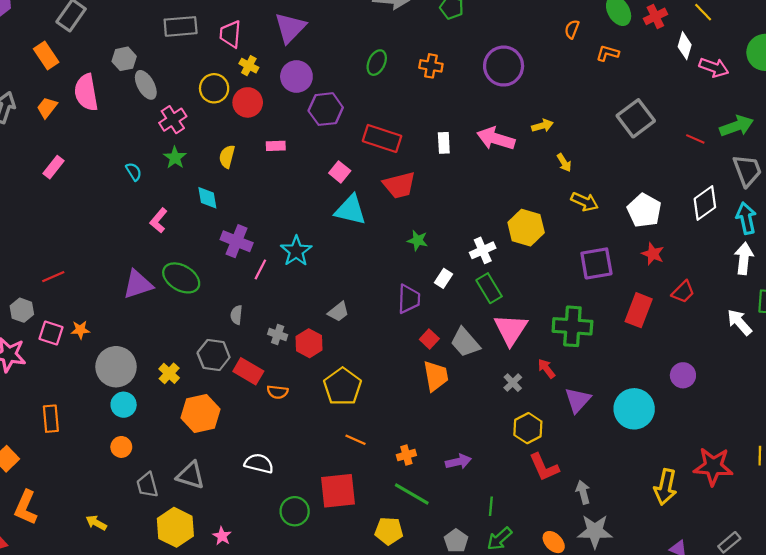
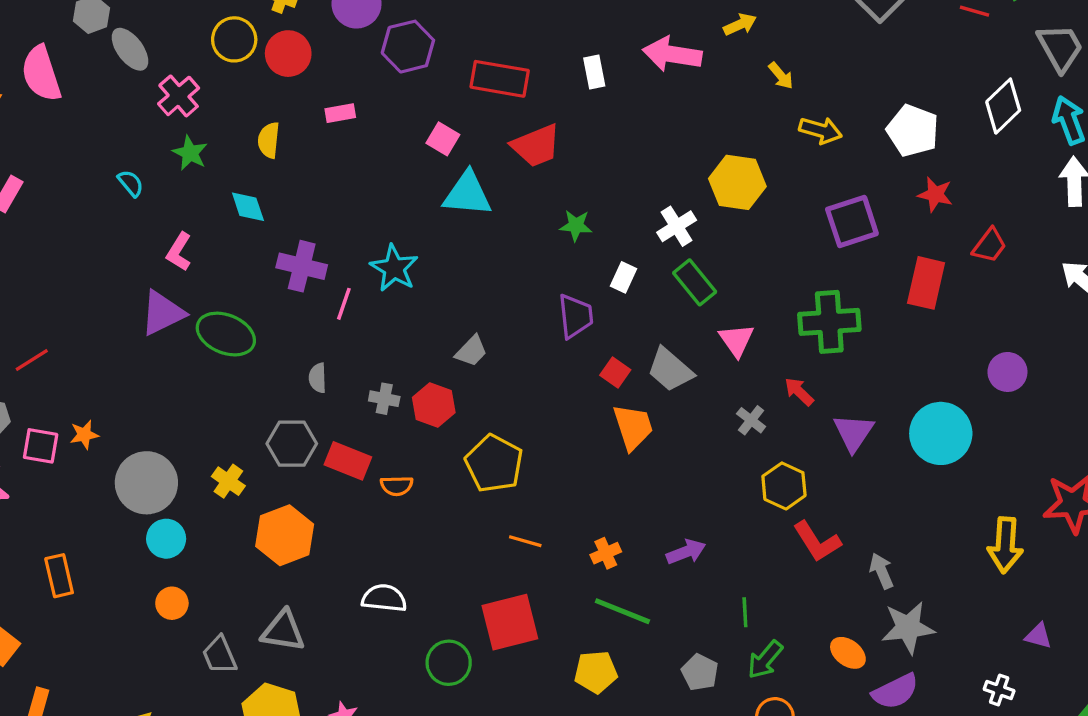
purple triangle: (138, 284) -> (162, 313), moved
pink triangle: (511, 329) -> (736, 340), size x0.7

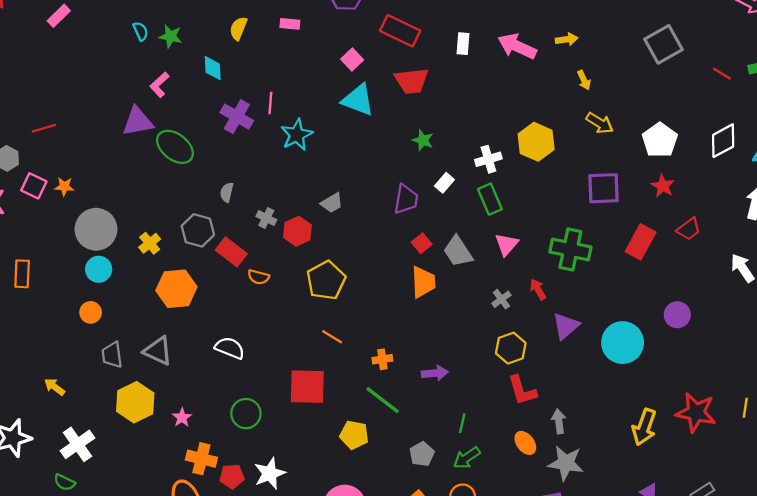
green star: (190, 153) -> (170, 36), moved, turned -30
pink line: (344, 304) -> (270, 103), moved, turned -30
orange ellipse: (848, 653) -> (525, 443), moved
green circle: (449, 663) -> (246, 414), moved

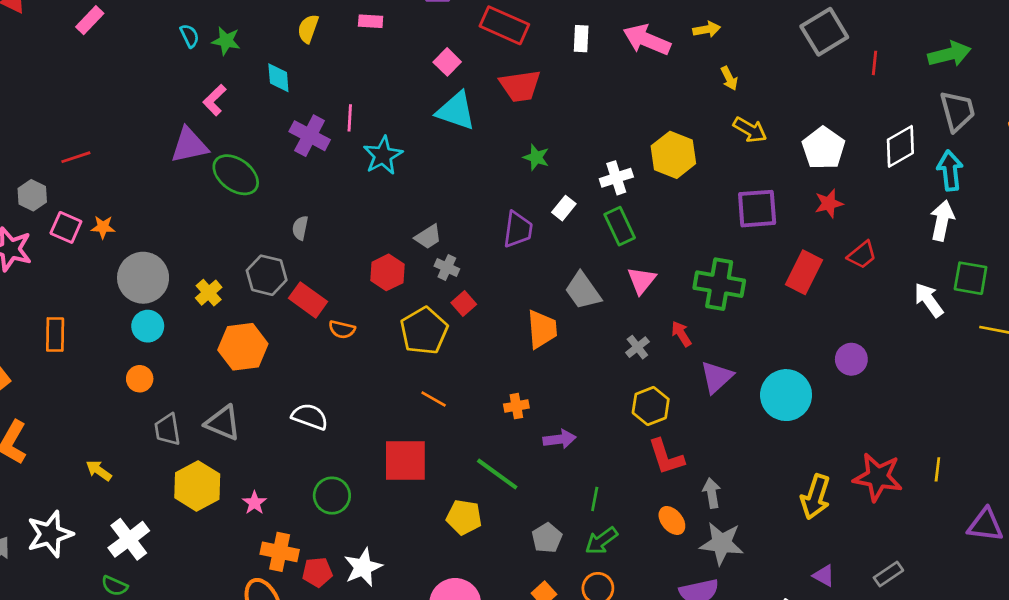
red line: (722, 74) -> (875, 63), moved, turned 66
red star: (663, 186) -> (829, 203), turned 30
gray cross: (266, 218) -> (447, 267), moved
red square: (422, 243) -> (464, 303), moved
orange cross: (382, 359) -> (516, 406), moved

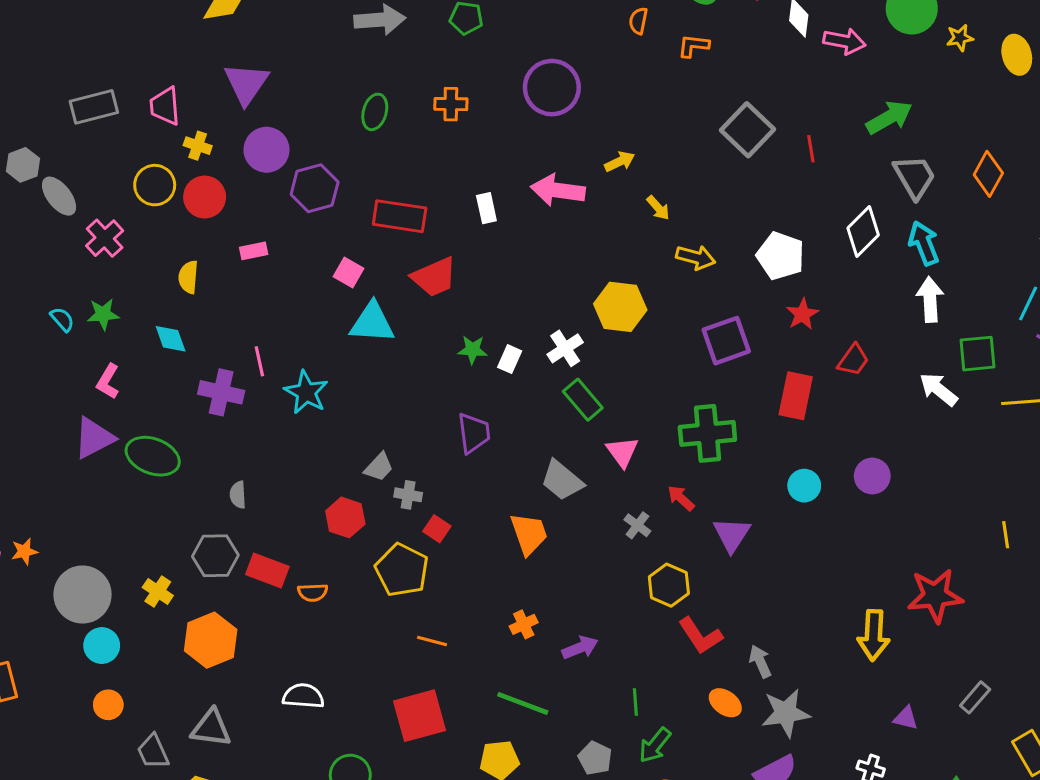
white rectangle: (564, 208) -> (510, 359), moved
cyan circle: (786, 395) -> (804, 486), moved, size x0.6
yellow line: (937, 469) -> (1006, 535), moved

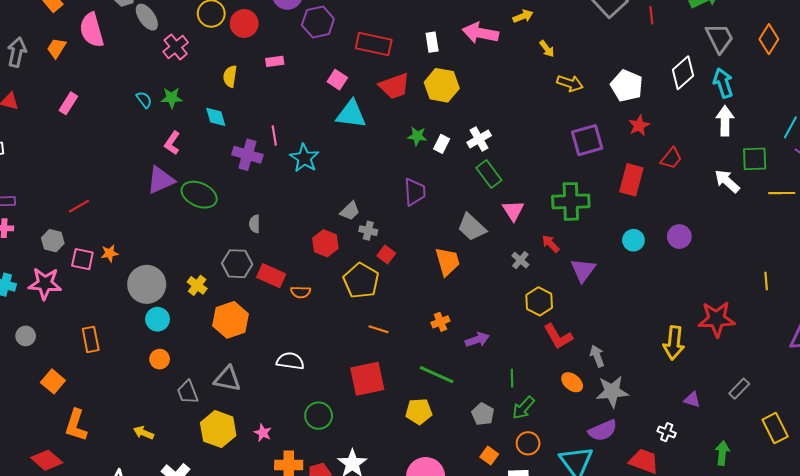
yellow hexagon: (620, 307) -> (442, 85), moved

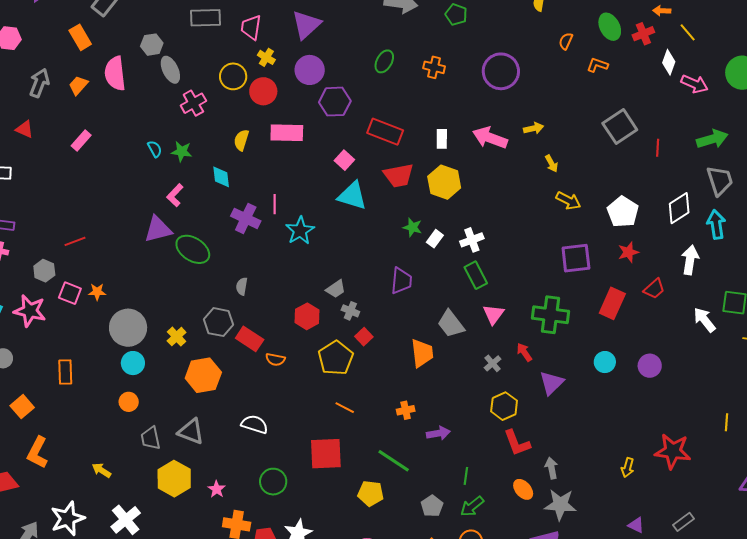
pink rectangle: (275, 61) -> (287, 133), size x1.8
white arrow: (725, 121) -> (690, 260), moved
yellow arrow: (674, 343) -> (628, 468), size x0.6

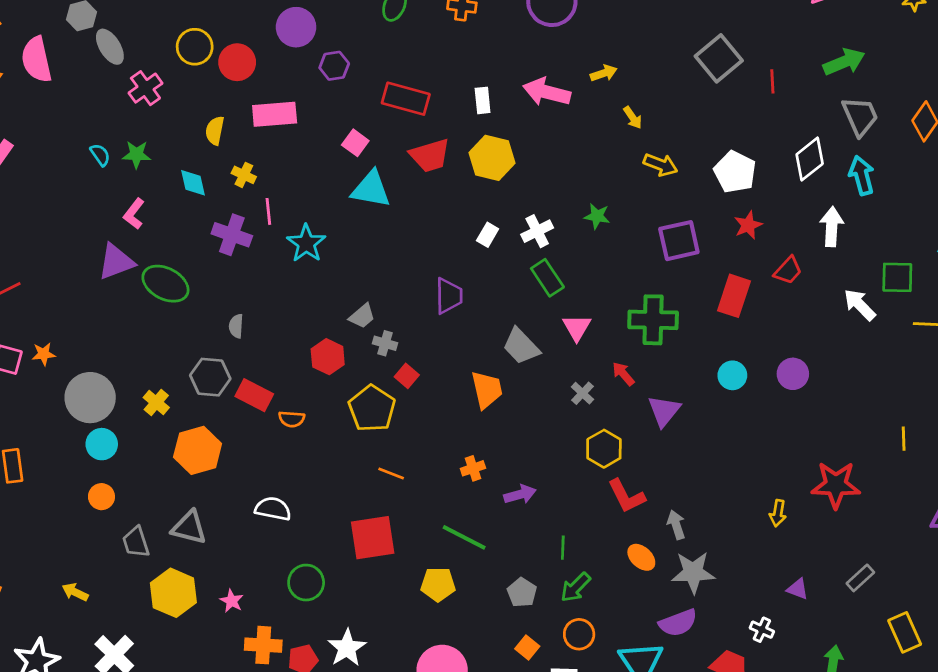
yellow cross: (266, 57) -> (244, 175), moved
purple hexagon: (335, 102) -> (334, 66), size x0.7
green star: (412, 227) -> (597, 216), moved

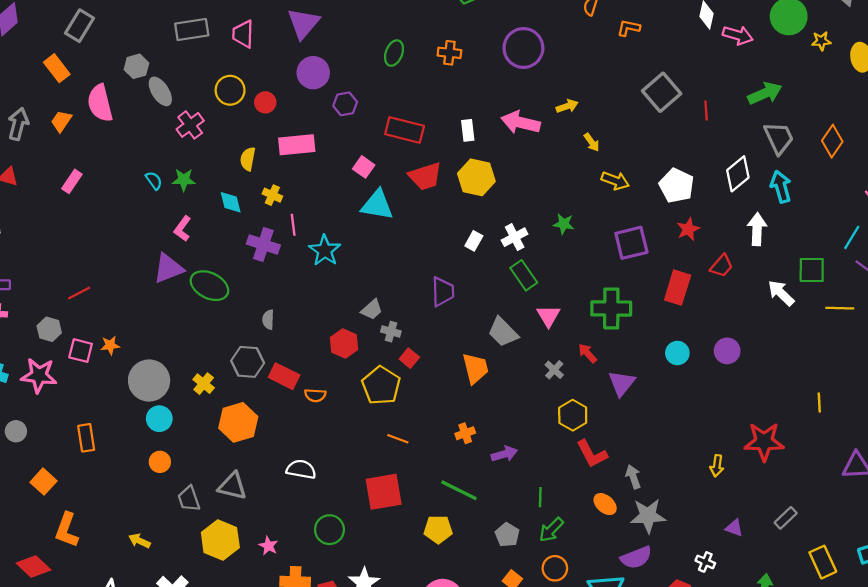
red circle: (237, 62) -> (265, 102), size x0.7

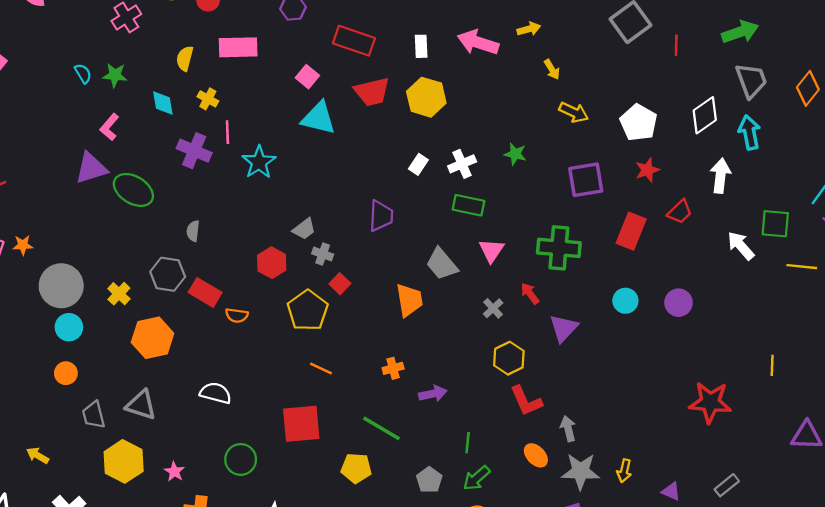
green rectangle: (524, 275) -> (469, 205), turned -48
yellow arrow: (717, 466) -> (624, 471), moved

